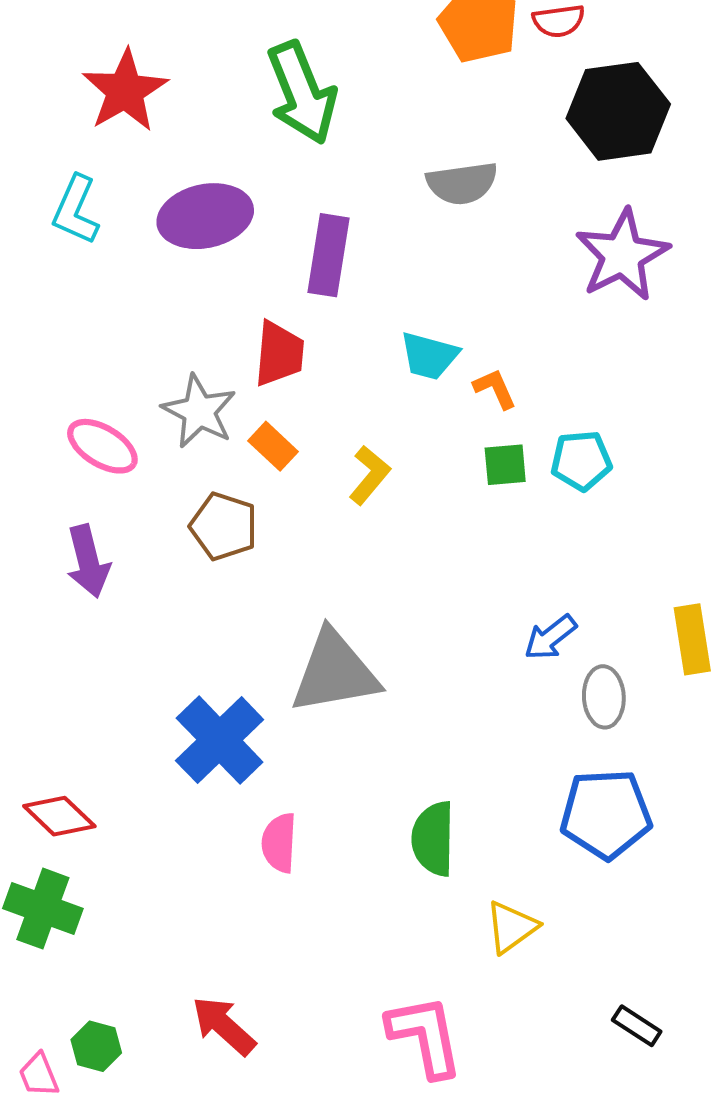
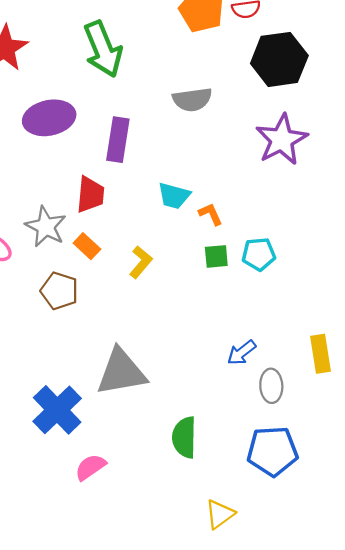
green semicircle: (433, 839) -> (184, 437), moved
pink semicircle: (279, 843) -> (90, 467), turned 52

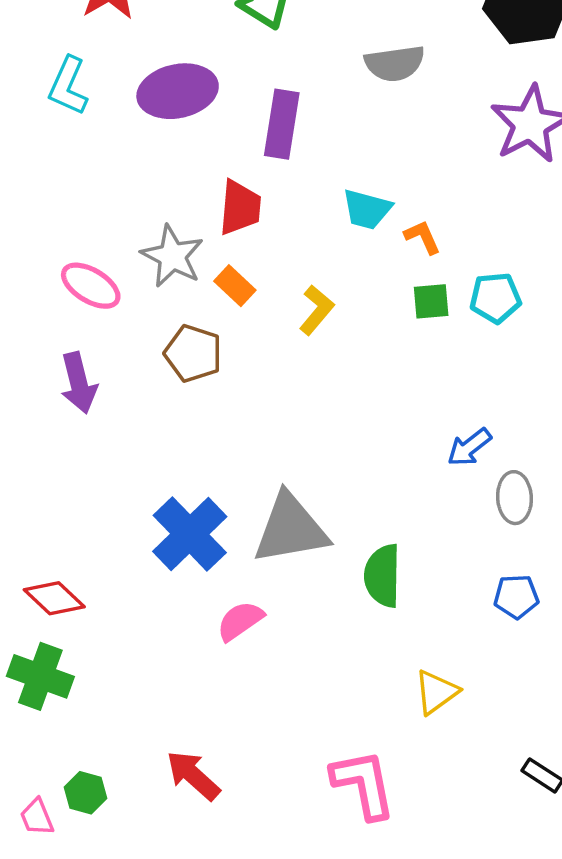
gray triangle: (121, 372) -> (290, 529), moved
blue pentagon: (272, 451) -> (516, 597), size x0.6

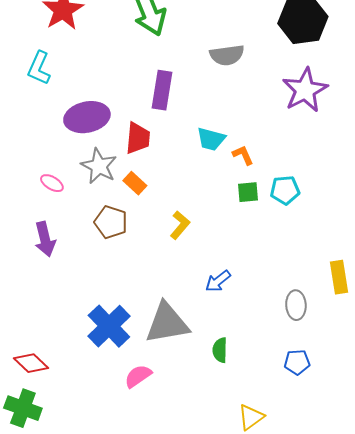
purple ellipse: (178, 91) -> (87, 117), moved
pink ellipse: (91, 286) -> (52, 183), size x0.7
yellow L-shape: (316, 310) -> (180, 225), moved
blue arrow: (469, 447) -> (218, 281), moved
green semicircle: (382, 576) -> (220, 350), size x0.7

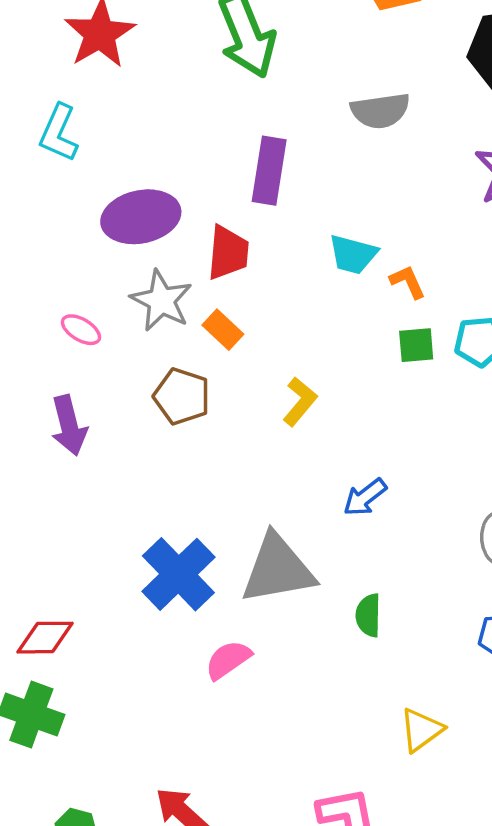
red diamond: (31, 363) -> (45, 638), turned -44

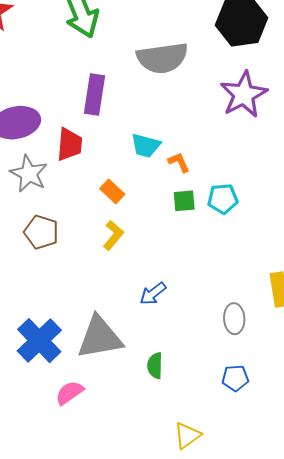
gray semicircle: (380, 111) -> (162, 58), size x1.4
orange rectangle: (223, 330) -> (112, 191), moved

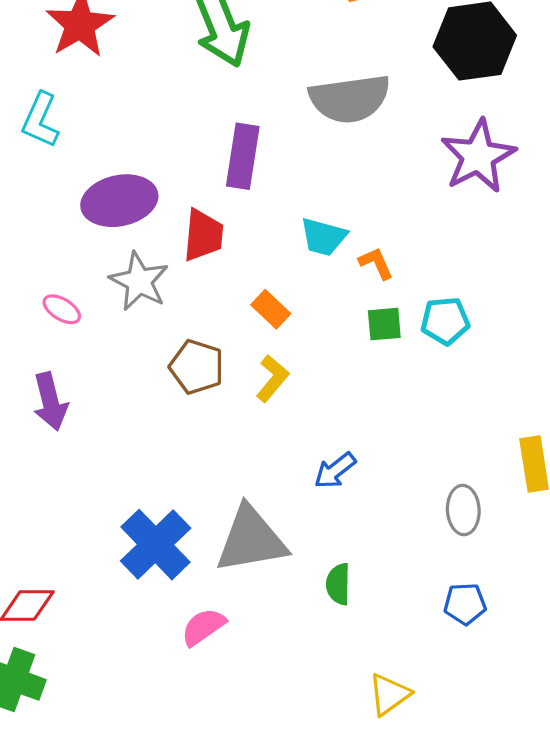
brown pentagon: (41, 232) -> (197, 367), moved

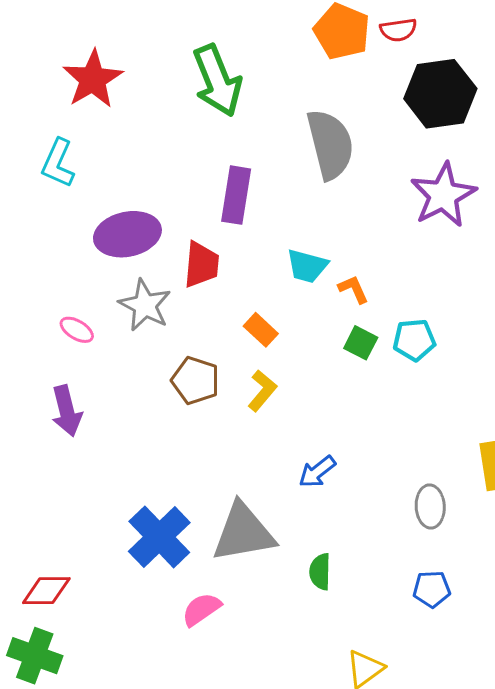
gray semicircle: (350, 99) -> (330, 144), turned -96
green square: (384, 324) -> (361, 343), turned 32

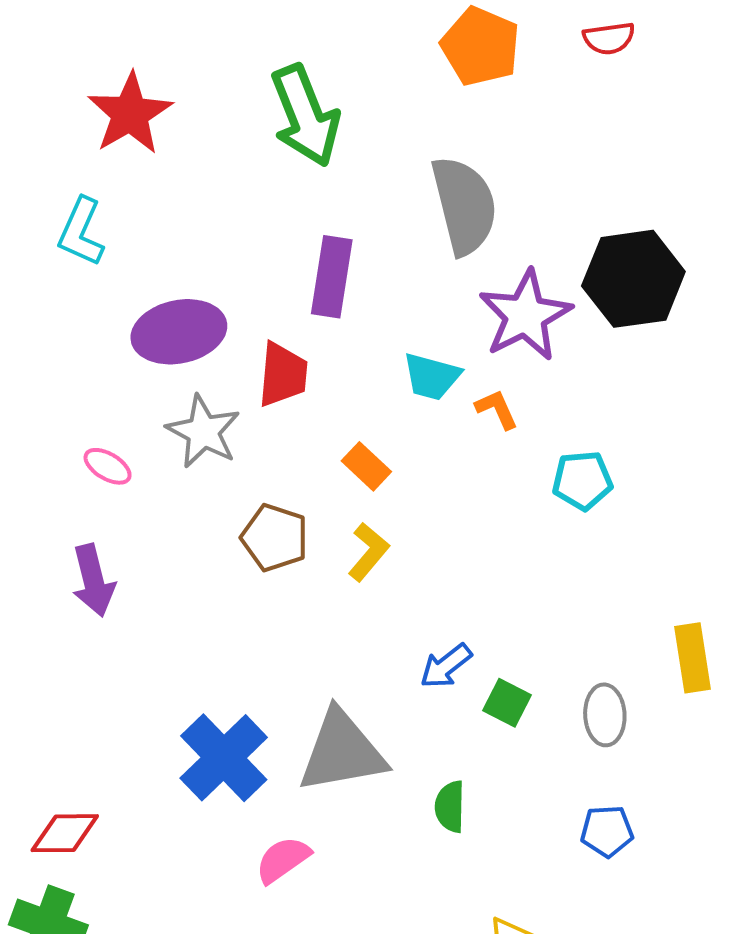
red semicircle: (398, 30) -> (609, 38), moved
black hexagon: (440, 94) -> (633, 279), moved
purple star: (443, 195) -> (525, 315), moved
green square: (361, 343) -> (507, 703), moved

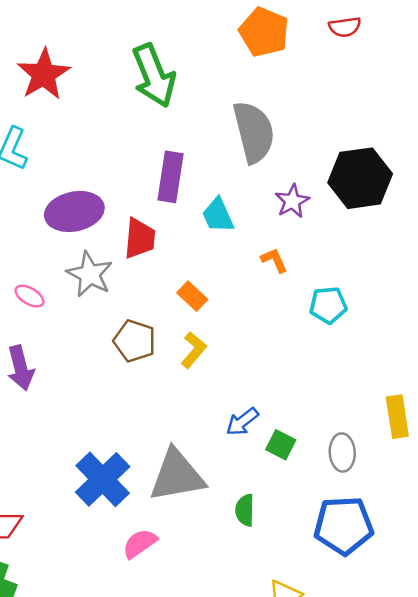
purple star: (525, 315) -> (292, 201), size x0.6
cyan trapezoid: (432, 377) -> (218, 215), moved, turned 51
blue pentagon: (607, 831) -> (344, 526), size x1.8

